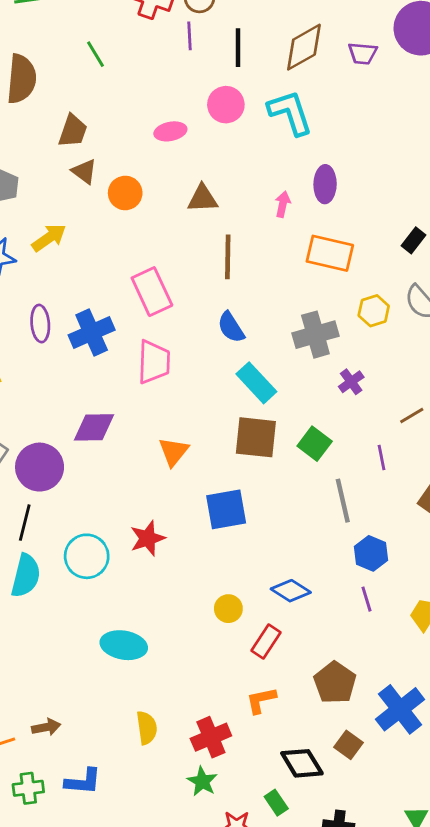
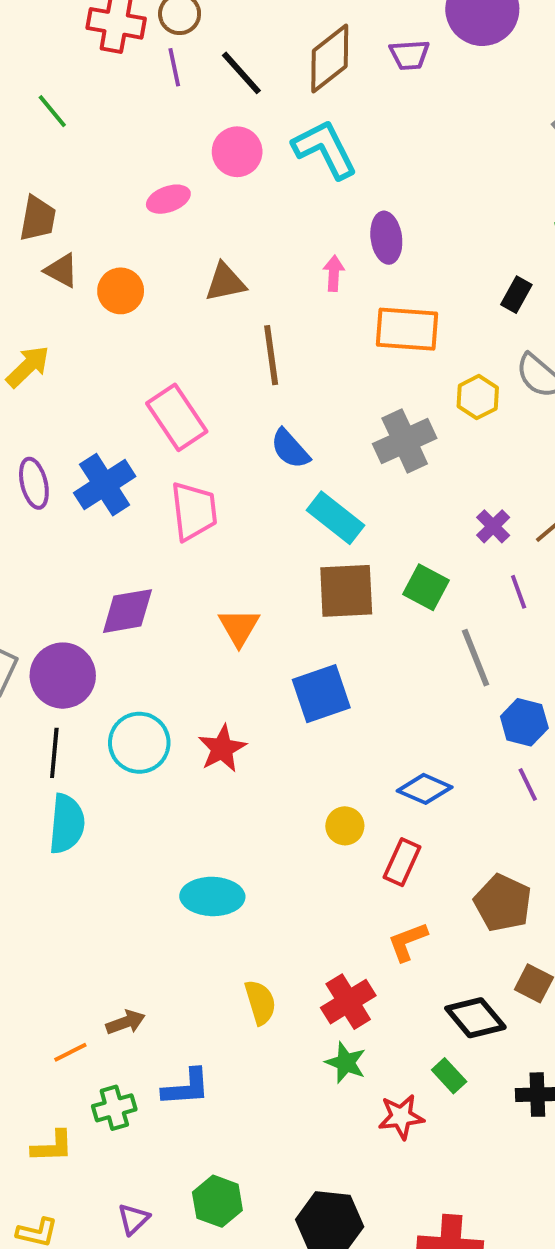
black line: (238, 48) -> (241, 73), turned -33
purple cross: (351, 382) -> (493, 526), moved
cyan circle: (87, 556) -> (139, 743), moved

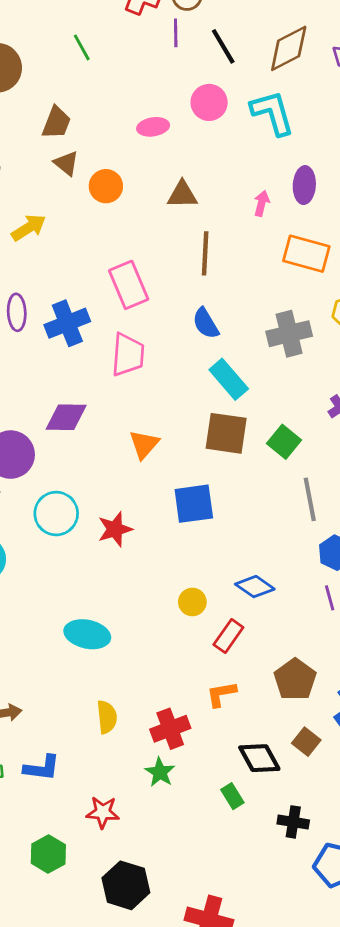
red star: (401, 1117) -> (103, 812), moved

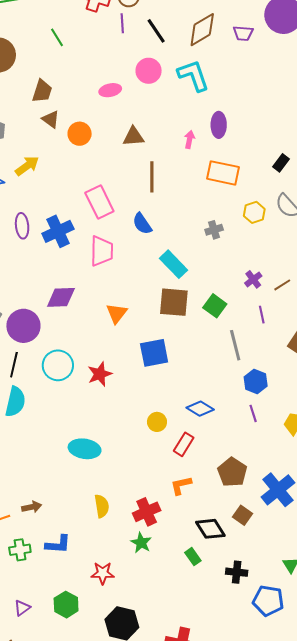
blue semicircle: (206, 323) -> (142, 224), moved
gray cross: (289, 334) -> (214, 230), size x0.6

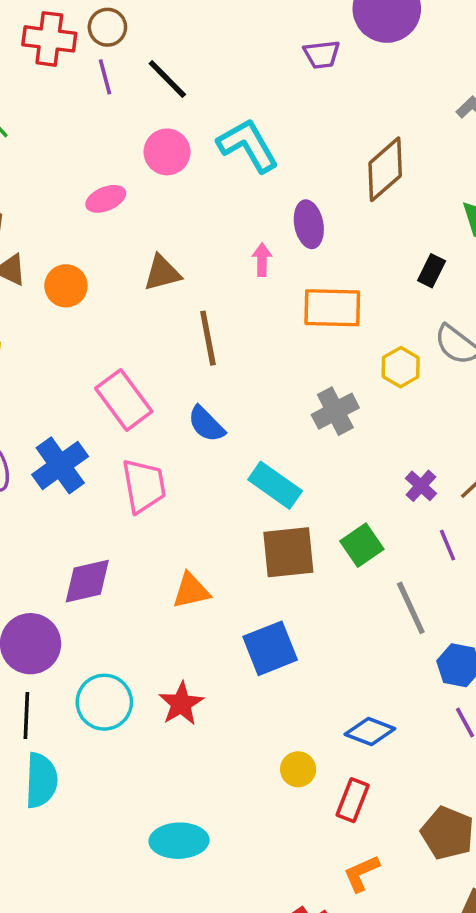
brown diamond: (202, 30) -> (385, 169), moved
gray cross: (214, 230) -> (335, 411), size x1.4
green square: (215, 306) -> (362, 545), turned 30
orange triangle: (117, 313) -> (191, 591), turned 50

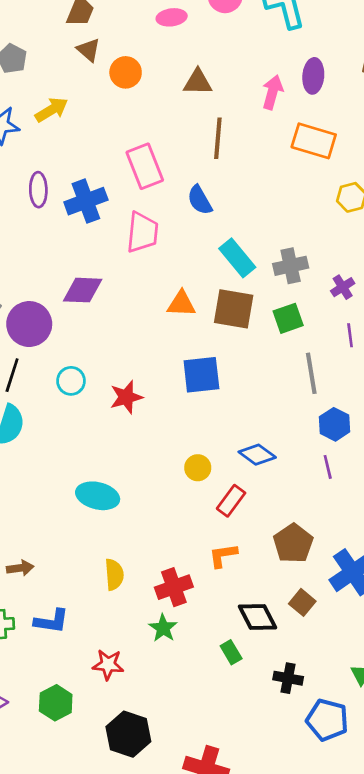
pink arrow: (262, 260) -> (272, 92), size x1.4
gray cross: (335, 411) -> (291, 266), moved
orange triangle: (191, 591) -> (181, 304), moved
cyan circle: (104, 702) -> (71, 381), size x0.7

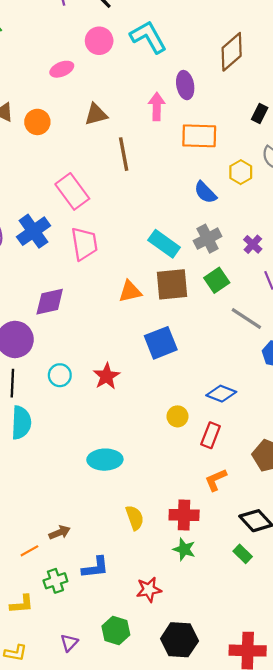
blue semicircle: (200, 200) -> (205, 192), moved
gray line: (311, 373) -> (246, 318), turned -32
red cross: (174, 587) -> (184, 515), turned 36

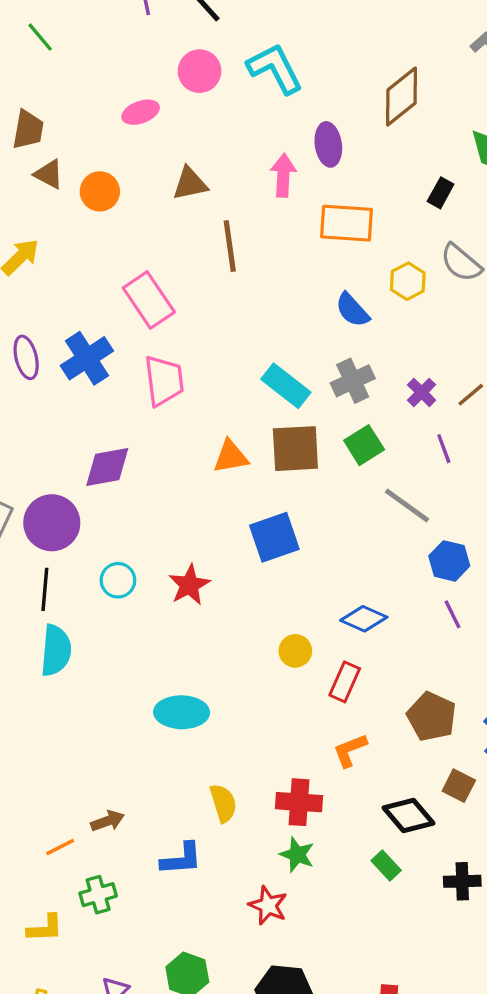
blue L-shape: (95, 567) -> (181, 859), moved
red star: (149, 590) -> (268, 905), moved, turned 30

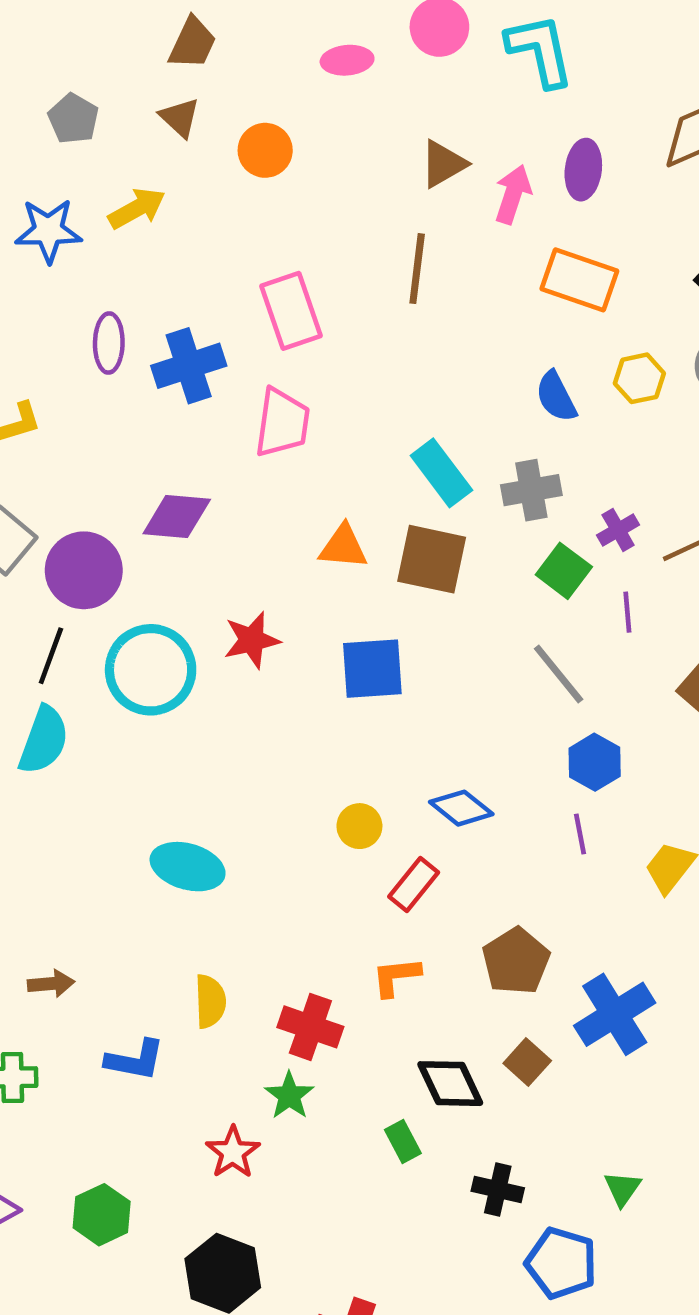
brown triangle: (49, 174) -> (180, 117), moved
brown triangle: (190, 184) -> (443, 164), moved, turned -33
green square: (364, 445) -> (564, 571), moved, turned -36
cyan circle: (118, 580) -> (151, 670), size x1.8
red star: (189, 585) -> (252, 640), moved

